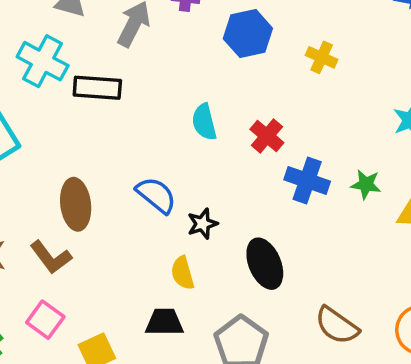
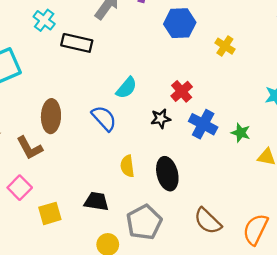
cyan cross: (43, 61) -> (44, 20), size x0.7
cyan semicircle: (204, 122) -> (126, 88), moved, turned -135
black star: (202, 224) -> (161, 119), moved
yellow semicircle: (183, 273) -> (127, 166), moved

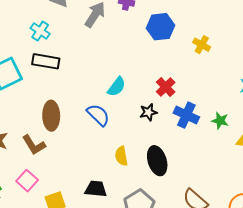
black rectangle: (77, 43) -> (46, 61), moved

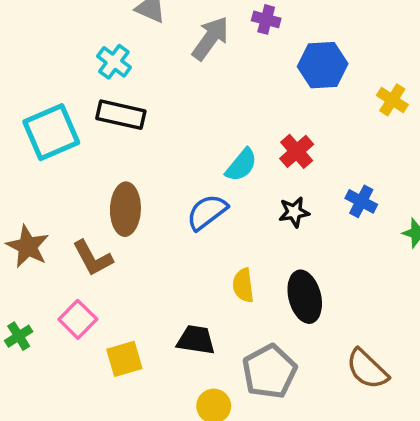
red cross: (166, 87) -> (297, 151), moved
blue semicircle: (98, 115) -> (207, 212), turned -85
blue cross: (186, 115) -> (361, 201), moved, size x0.7

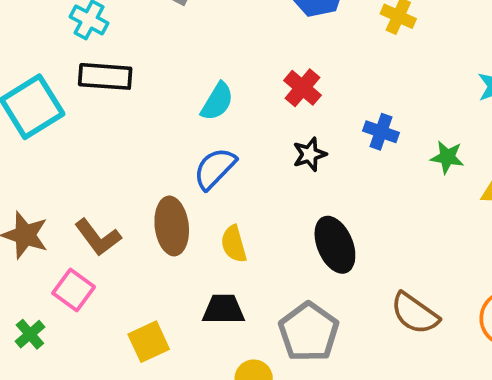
cyan semicircle: (241, 165) -> (217, 102), moved
brown ellipse: (125, 209) -> (172, 226), moved
yellow semicircle: (243, 285) -> (234, 244), moved
pink square: (78, 319) -> (74, 290), moved

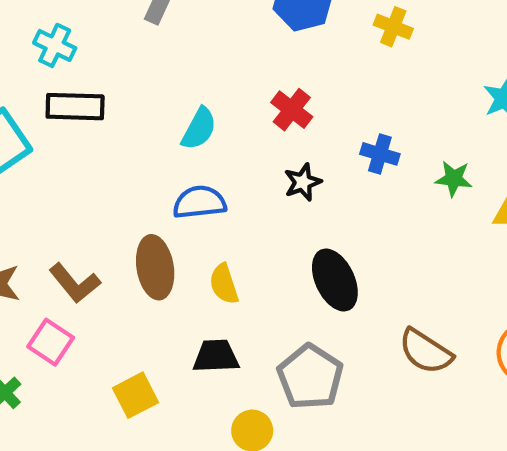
blue semicircle: (215, 168) -> (199, 202), turned 42

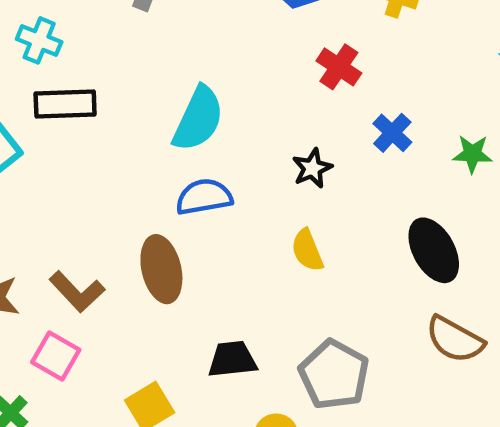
red cross: (292, 110) -> (339, 67), moved
cyan semicircle: (199, 129) -> (198, 119), size x1.4
blue cross: (380, 154) -> (392, 133), turned 30
black ellipse: (335, 280) -> (434, 250), moved
yellow semicircle: (224, 284) -> (307, 250), moved

